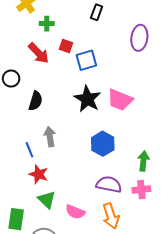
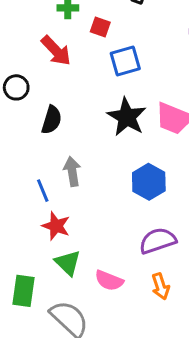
red square: (66, 46) -> (100, 27), moved
purple semicircle: (109, 184) -> (158, 241), turned -30
orange arrow: (111, 216) -> (161, 286), size x0.7

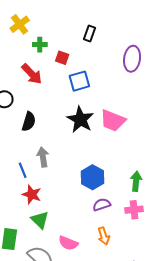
blue hexagon: (149, 182) -> (93, 177), moved
purple semicircle: (158, 241) -> (102, 205), size x0.7
pink semicircle: (109, 280) -> (68, 243), moved

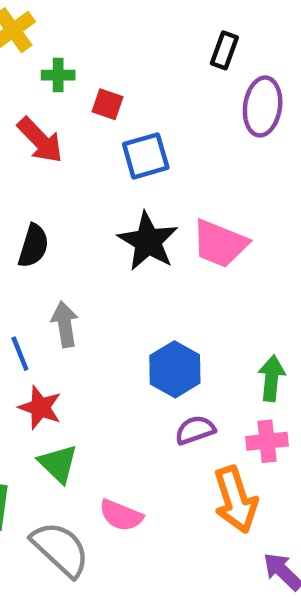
black rectangle: (89, 33) -> (224, 50), moved
orange arrow: (104, 236) -> (236, 500), moved, size x1.6

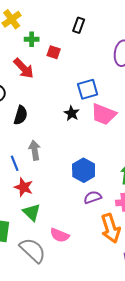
black rectangle: (224, 50) -> (79, 25), moved
blue square: (146, 156) -> (88, 89), moved
black star: (148, 241) -> (72, 113), size x0.6

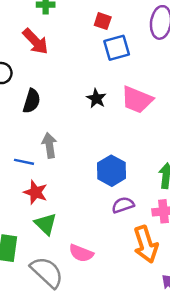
red square: (54, 52) -> (103, 21), moved
blue square: (88, 89) -> (117, 48), moved
blue line: (15, 163) -> (24, 162), turned -56

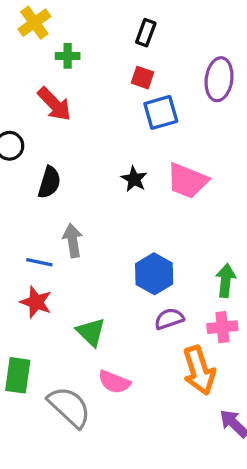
red star: (35, 192) -> (36, 302), moved
green triangle: (46, 224) -> (91, 332), moved

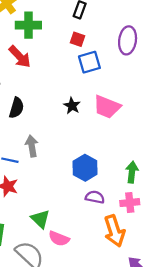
green cross: (68, 56) -> (28, 25), size x1.6
purple semicircle: (169, 319) -> (95, 197), turned 30
green triangle: (91, 332) -> (40, 219), moved

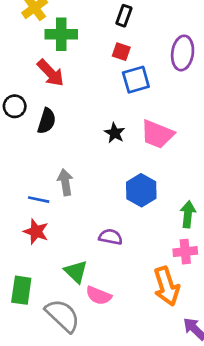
black semicircle: (16, 108) -> (47, 121), moved
blue hexagon: (85, 168) -> (141, 190), moved
purple semicircle: (95, 197) -> (111, 237), moved

